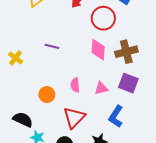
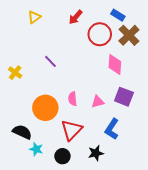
purple line: (52, 46) -> (50, 61), turned 32
pink diamond: (98, 50) -> (115, 64), moved
brown cross: (126, 52) -> (129, 35), moved, turned -30
orange circle: (47, 95) -> (45, 108), size x1.6

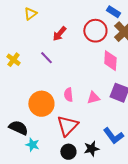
red arrow: (76, 17) -> (59, 34), moved
yellow cross: (15, 73) -> (13, 60), moved
blue L-shape: (112, 129) -> (113, 136), moved, turned -70
black circle: (62, 156) -> (68, 152), moved

